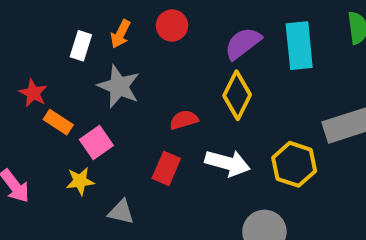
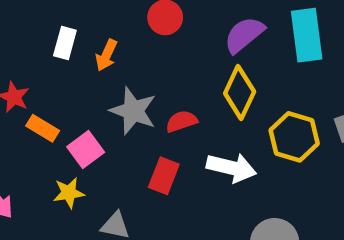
orange arrow: (121, 34) -> (106, 55), moved
gray star: (119, 86) -> (133, 111), moved
yellow hexagon: (294, 164) -> (294, 137), moved

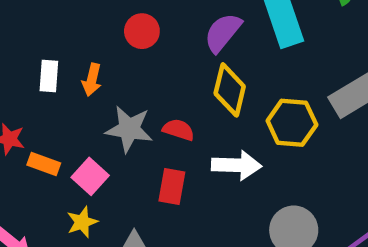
red semicircle: (182, 121) -> (179, 130), turned 48

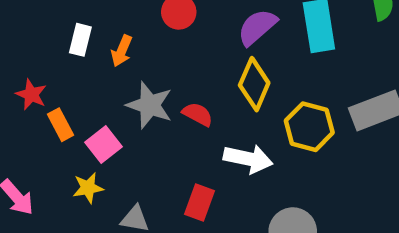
orange rectangle: (44, 164) -> (61, 125), turned 32
red rectangle: (172, 187) -> (200, 202), moved

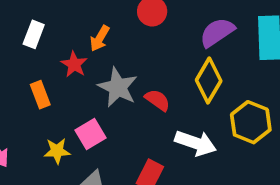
white rectangle: (80, 40) -> (34, 34), moved
red star: (31, 95) -> (74, 64), moved
pink square: (104, 145) -> (90, 134), moved

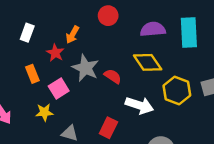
purple semicircle: (217, 32) -> (153, 29), turned 30
yellow diamond: (209, 80) -> (148, 62), turned -64
pink square: (90, 134) -> (59, 88), moved

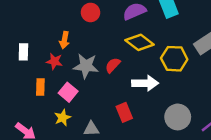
orange rectangle: (32, 74) -> (40, 87), turned 42
red semicircle: (113, 76) -> (113, 65), turned -63
red rectangle: (108, 128) -> (124, 112), turned -30

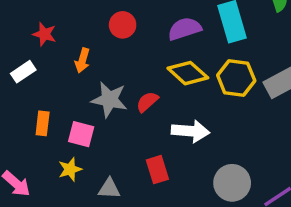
white rectangle: (23, 52) -> (23, 72), turned 49
yellow hexagon: (174, 59) -> (236, 78), moved
red star: (54, 61) -> (44, 34), moved
pink square: (68, 92) -> (81, 134), turned -30

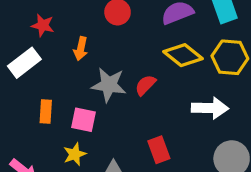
white rectangle: (23, 72) -> (24, 63), size x1.4
white arrow: (191, 131) -> (210, 108), moved

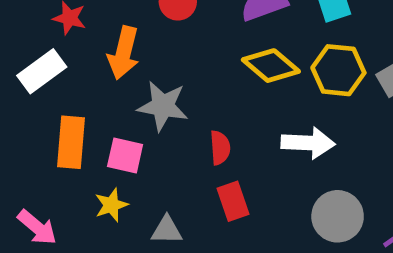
orange arrow: (81, 49) -> (124, 53), size x1.5
red semicircle: (145, 85) -> (220, 148), moved, turned 130
orange rectangle: (46, 111) -> (71, 142), size x1.5

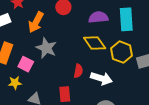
red semicircle: (220, 148) -> (78, 71), moved

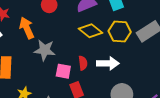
orange arrow: (36, 22) -> (27, 28), turned 145
pink square: (26, 64) -> (63, 71), moved

